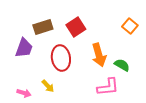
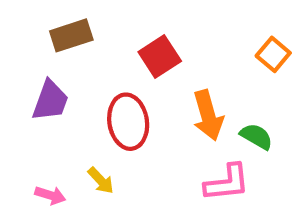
brown rectangle: (43, 27) -> (71, 35), moved

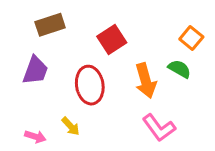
green semicircle: (256, 136) -> (180, 69), moved
pink L-shape: (227, 183) -> (159, 128), turned 60

